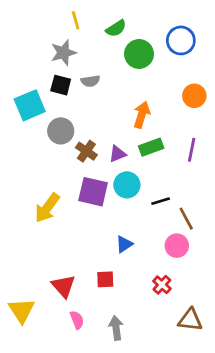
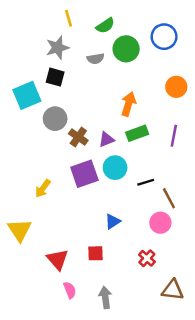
gray semicircle: (90, 81) -> (95, 59), moved
purple square: (93, 192) -> (84, 174), turned -32
yellow arrow: (47, 208) -> (43, 188), size x0.7
yellow triangle: (22, 310) -> (20, 230), moved

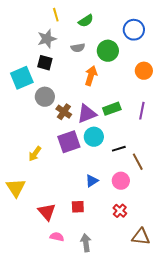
green circle: (126, 49) -> (108, 51), moved
orange arrow: (129, 104) -> (91, 76), moved
purple triangle: (106, 139) -> (87, 114), size x1.5
pink circle: (160, 223) -> (121, 181), moved
pink semicircle: (70, 290) -> (57, 237), turned -56

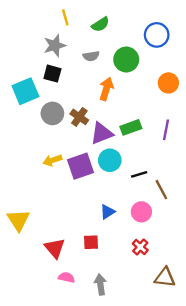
brown cross: (64, 112) -> (79, 117), moved
yellow arrow: (35, 154) -> (52, 160), moved, turned 35

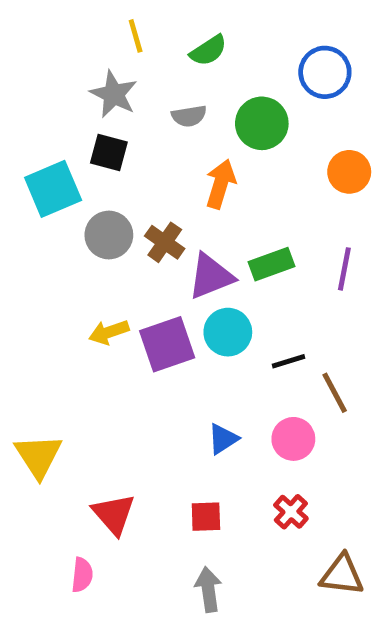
gray star: (55, 45) -> (114, 94), turned -30
red square: (91, 242) -> (206, 517), moved
pink semicircle: (66, 277) -> (82, 575), moved, turned 84

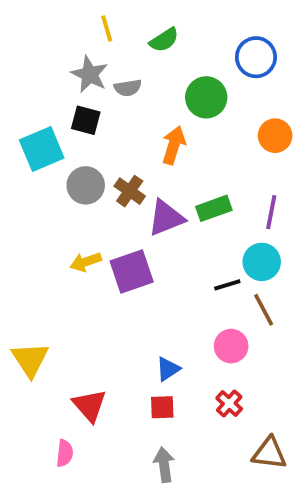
gray semicircle: (189, 116) -> (128, 88), moved
cyan circle: (228, 332) -> (262, 262), moved
blue triangle: (223, 439) -> (168, 369), moved

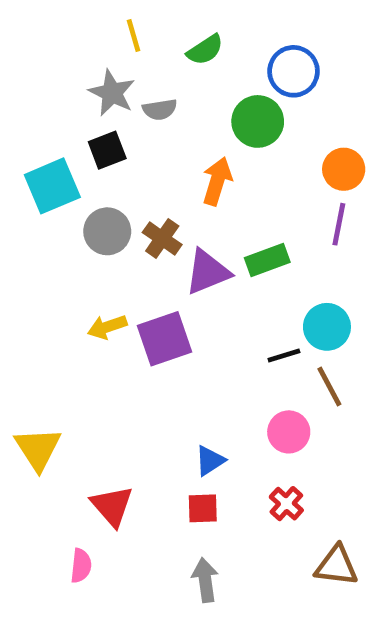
blue circle: (256, 57) -> (294, 71), moved
black square: (86, 120) -> (107, 150), turned -36
purple line: (271, 212) -> (339, 224), moved

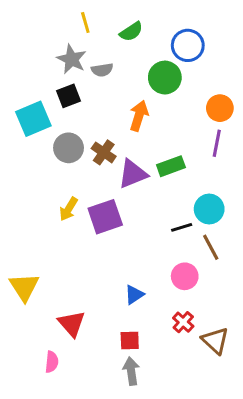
yellow arrow: (107, 327) -> (69, 209), turned -40
red square: (203, 508) -> (130, 341), moved
brown triangle: (336, 566) -> (215, 341), moved, turned 36

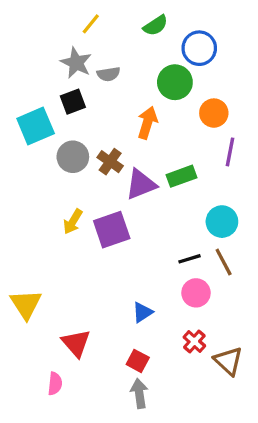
yellow line: (85, 22) -> (91, 24), turned 55
green semicircle: (131, 32) -> (155, 25), moved
orange circle: (220, 108) -> (214, 113), moved
black line: (182, 227) -> (190, 259), moved
red square: (130, 341) -> (138, 361), turned 30

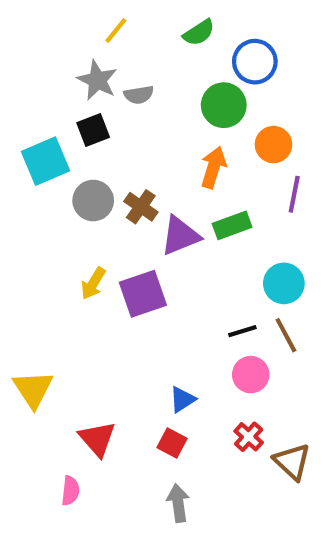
orange arrow: (147, 123) -> (213, 167), moved
red square: (138, 361) -> (172, 443), moved

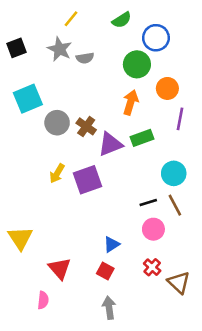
black square: (93, 130) -> (16, 48), moved

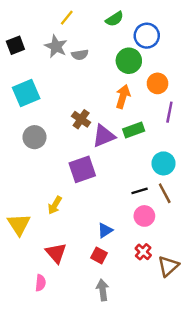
gray circle: (57, 123) -> (34, 137), moved
yellow arrow: (57, 173) -> (55, 205), moved
brown triangle: (179, 282) -> (168, 266), turned 35

